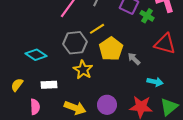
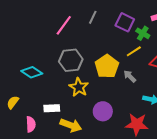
yellow line: (97, 29) -> (134, 51), moved
white rectangle: (49, 85) -> (52, 108), moved
purple circle: (107, 105) -> (103, 111), moved

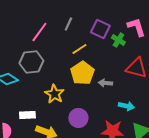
yellow line: (134, 51) -> (79, 49), moved
gray hexagon: (71, 60) -> (31, 62), moved
gray arrow: (130, 76) -> (105, 83), turned -40

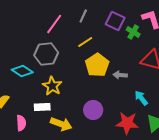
yellow line: (79, 49) -> (85, 42), moved
yellow star: (54, 94) -> (52, 86), moved
cyan arrow: (126, 106) -> (141, 98), turned -140

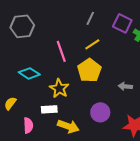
pink line: (54, 24) -> (61, 51), moved, turned -55
gray hexagon: (46, 54) -> (22, 26), moved
yellow pentagon: (97, 65) -> (89, 70), moved
gray arrow: (120, 75) -> (125, 86), moved

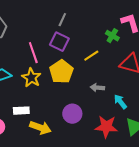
purple square: (122, 23) -> (59, 42), moved
yellow line: (92, 44) -> (91, 56), moved
yellow star: (59, 88) -> (31, 78), moved

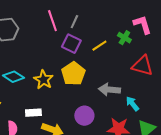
pink line: (33, 53) -> (52, 21), moved
yellow line: (91, 56) -> (99, 46), moved
gray arrow: (97, 88) -> (109, 90), size x1.5

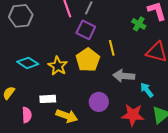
yellow line: (99, 46) -> (112, 48), moved, turned -70

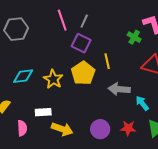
cyan diamond: (28, 63) -> (23, 76), turned -40
purple circle: (99, 102) -> (100, 129), moved
red star: (133, 115) -> (128, 128), size x0.7

